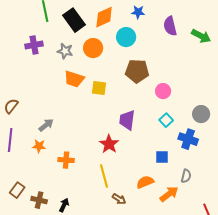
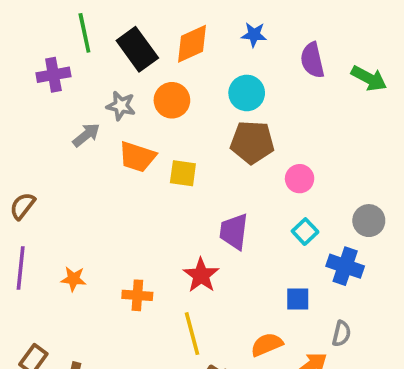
cyan circle: (126, 37) -> (247, 93), moved
purple cross: (34, 45) -> (53, 75), moved
gray arrow: (46, 125) -> (86, 135), moved
orange cross: (66, 160) -> (137, 295), moved

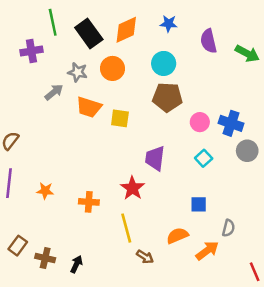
blue cross: (345, 266) -> (231, 123), moved

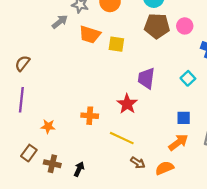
pink circle: (200, 122) -> (185, 26), moved
orange star: (45, 191) -> (48, 126), moved
yellow line: (126, 228) -> (122, 138), turned -50
orange semicircle: (177, 236) -> (164, 168), moved
orange arrow: (207, 251) -> (178, 142), moved

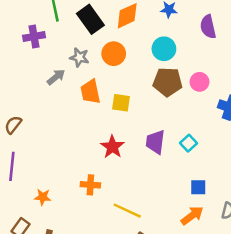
orange trapezoid: (90, 35) -> (90, 92), turned 60
cyan square: (188, 78) -> (188, 143), moved
red star: (127, 104) -> (112, 147), moved

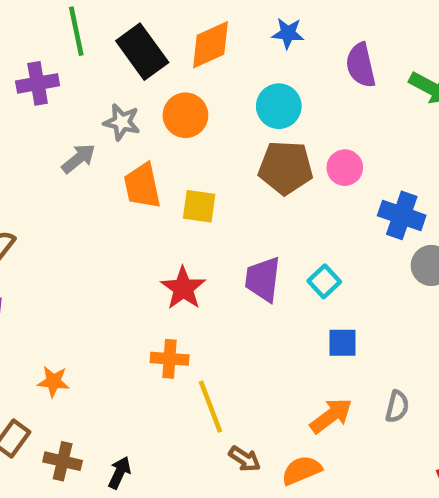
orange cross: (90, 185) -> (170, 359), moved
blue square: (198, 187) -> (343, 343), moved
yellow line: (127, 211) -> (211, 407), turned 44

